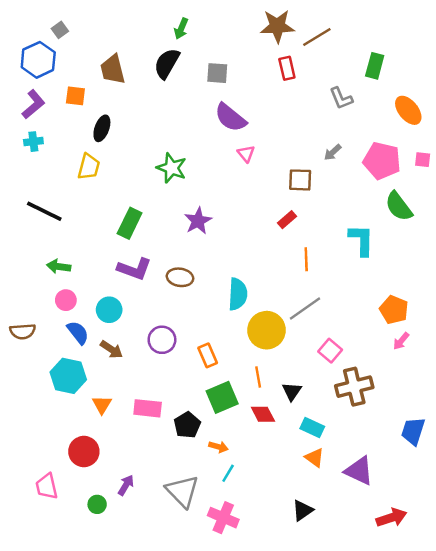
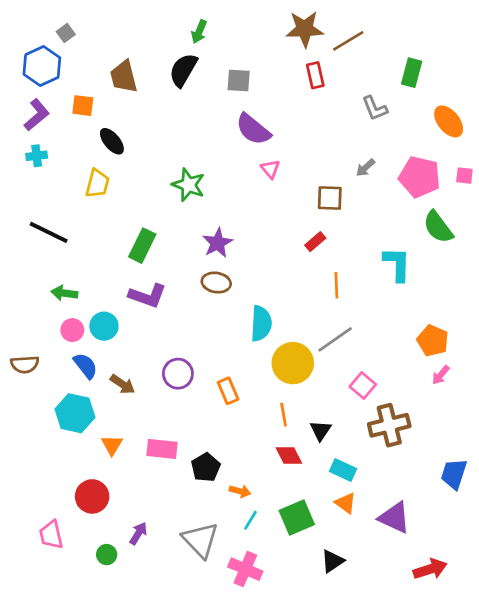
black ellipse: (102, 128) -> (112, 141), turned -60
brown ellipse: (180, 277) -> (216, 283), moved
cyan circle: (109, 310) -> (104, 326), moved
green square: (222, 397) -> (297, 518), moved

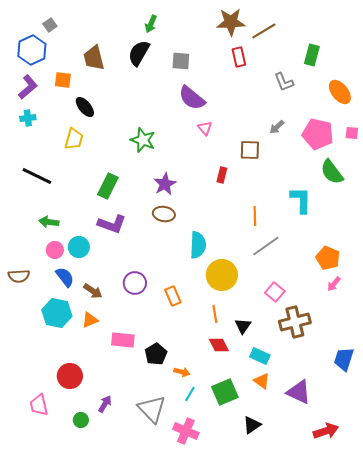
red rectangle: (315, 242) -> (222, 175), moved, turned -35
gray line: (335, 339) -> (266, 246), moved
orange triangle: (112, 445) -> (90, 320), moved, turned 36

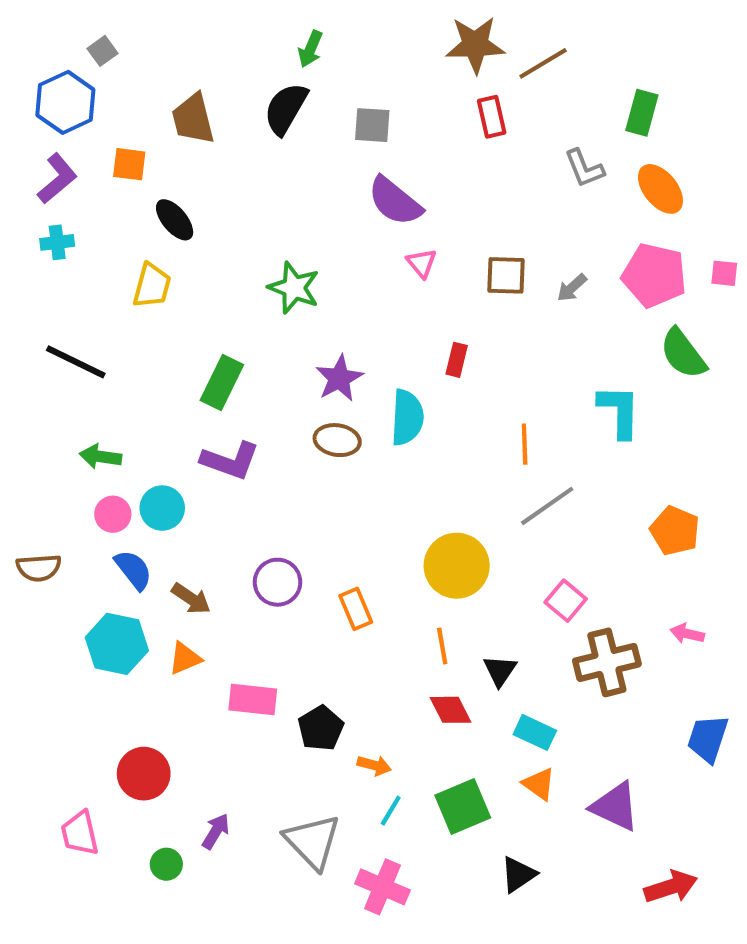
orange ellipse: (340, 92) -> (660, 189), moved
gray arrow: (277, 127) -> (572, 288), moved
brown square: (250, 150) -> (506, 275), moved
cyan semicircle: (198, 245) -> (407, 417), moved
pink arrow: (334, 284) -> (687, 634), moved, turned 63

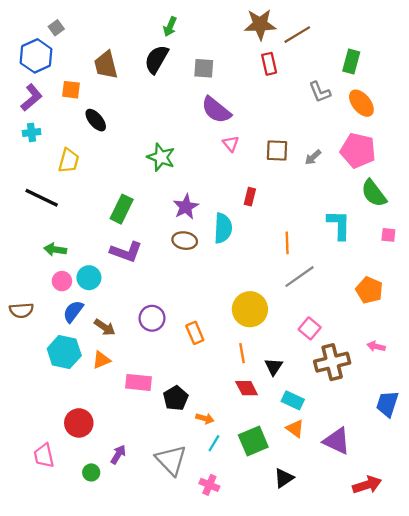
pink square: (724, 273) -> (388, 235), moved
yellow trapezoid: (152, 286) -> (69, 161), moved
blue semicircle: (133, 570) -> (73, 311), turned -105
pink cross: (382, 887) -> (209, 485), size x0.7

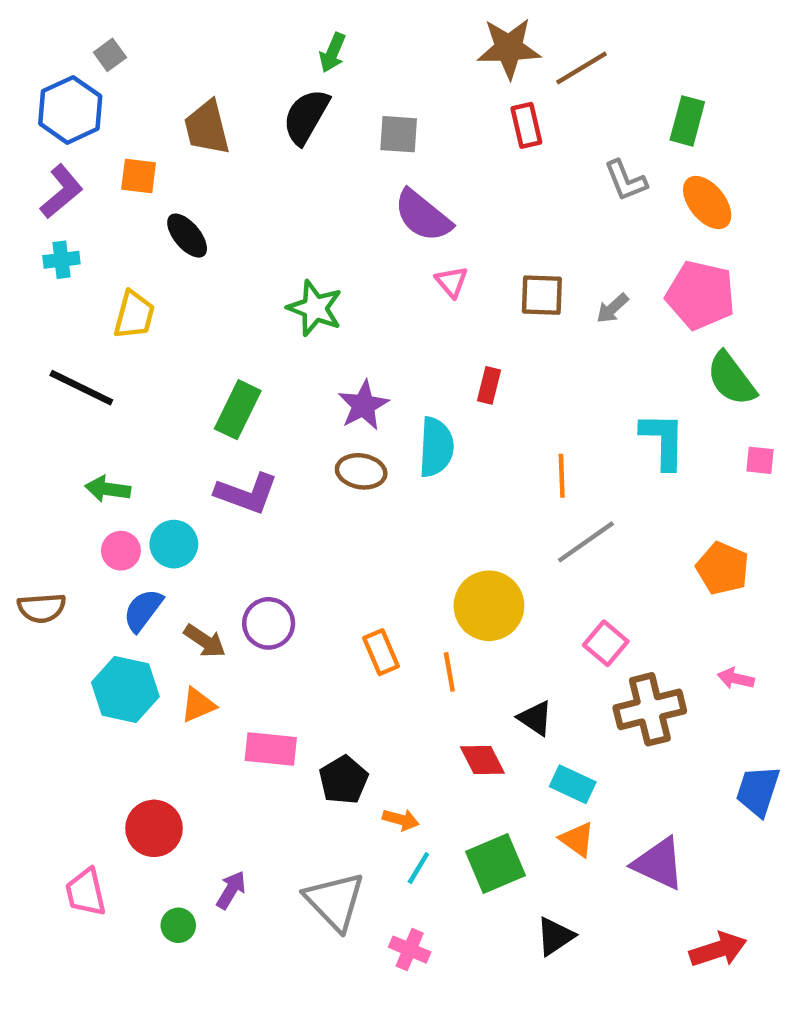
purple circle: (152, 318) -> (269, 623), moved
orange line: (242, 353) -> (449, 672), moved
black triangle: (274, 367) -> (535, 718), turned -30

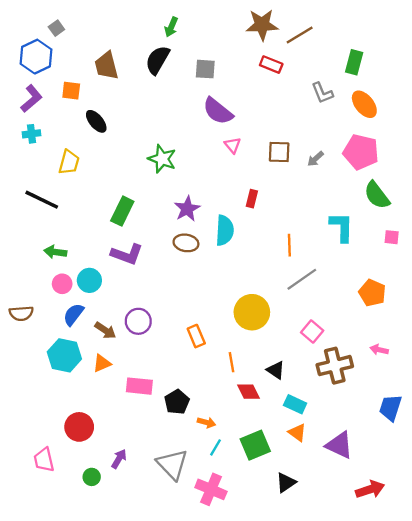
red rectangle: (526, 125) -> (271, 65), turned -55
orange line: (449, 672) -> (231, 362), moved
pink cross: (410, 950) -> (211, 489), size x1.5

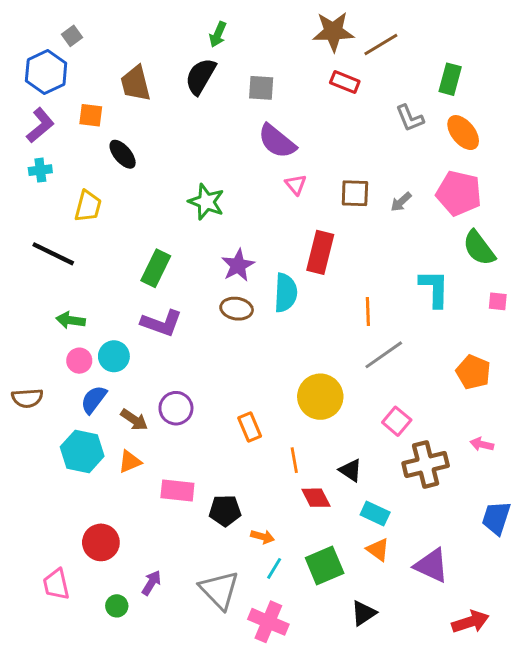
red rectangle: (252, 199) -> (320, 252), size x1.8
black pentagon: (177, 402) -> (225, 511), turned 30

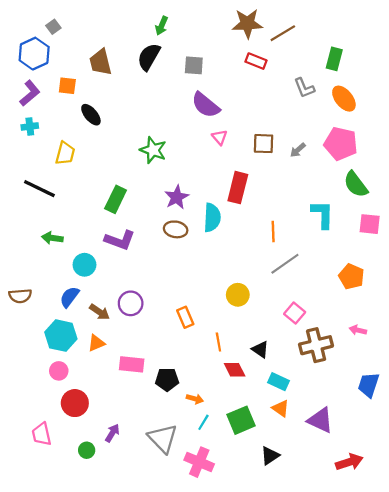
pink square: (498, 301) -> (370, 224), size x1.5
pink circle: (79, 361) -> (59, 371), moved
yellow circle: (320, 397) -> (238, 295), size x0.7

